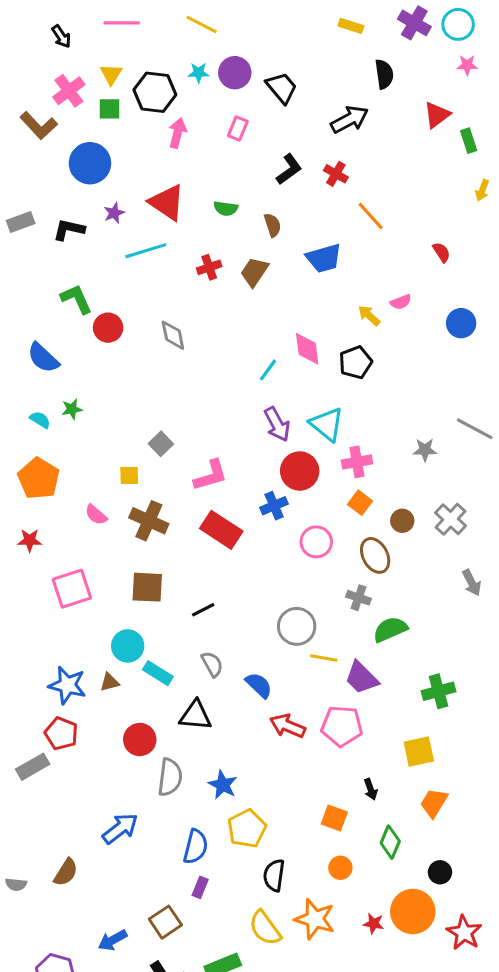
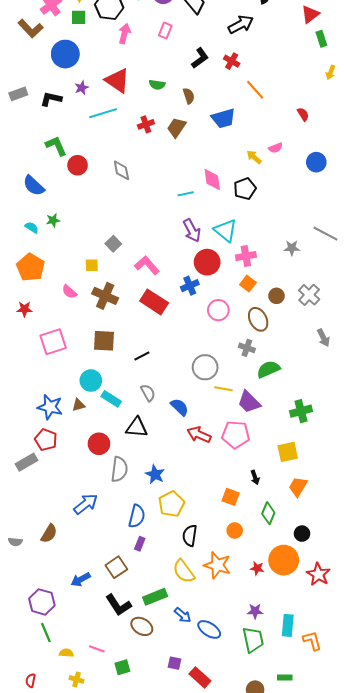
red triangle: (437, 115) -> (310, 14), moved
cyan line: (268, 370) -> (186, 194), turned 42
pink L-shape: (211, 475) -> (147, 265), turned -115

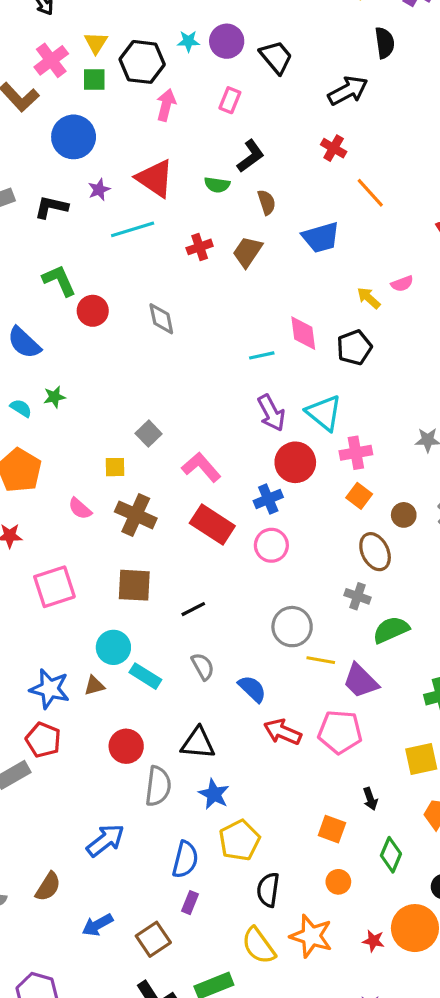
black L-shape: (200, 58) -> (251, 156), moved
pink circle: (218, 310) -> (271, 545), moved
black triangle: (137, 427) -> (198, 743), moved
blue arrow: (81, 579) -> (97, 925), moved

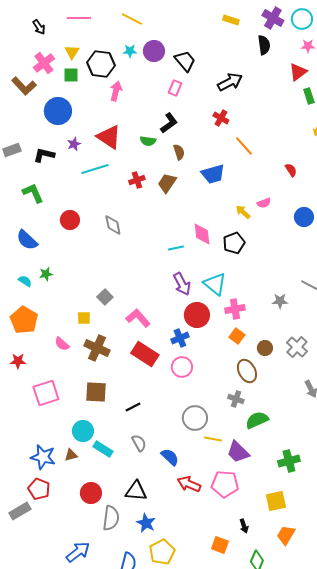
black semicircle: (385, 43) -> (264, 45), moved
pink rectangle: (230, 100) -> (175, 88), moved
green L-shape: (59, 280) -> (33, 193), moved

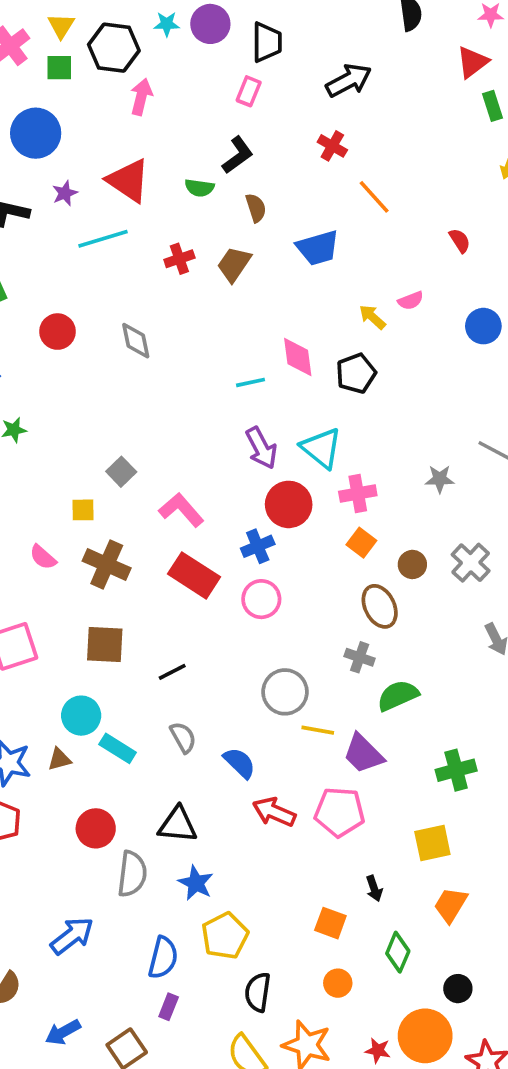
black trapezoid: (185, 61) -> (267, 42), turned 40

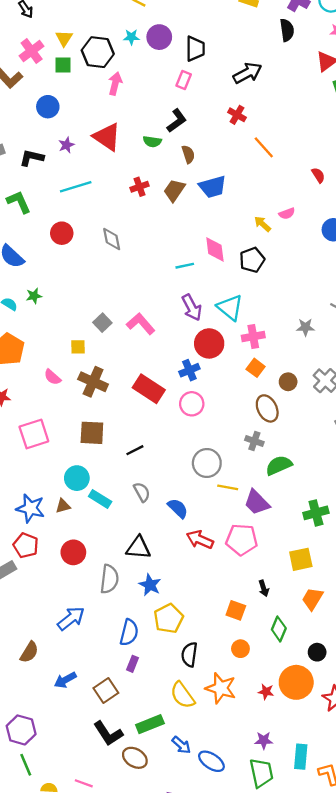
blue circle: (36, 133) -> (48, 107), size x0.7
cyan line: (103, 239) -> (76, 187), moved
blue trapezoid: (318, 248) -> (213, 187), moved
pink L-shape: (181, 510) -> (141, 324), moved
red circle: (96, 828) -> (73, 552), moved

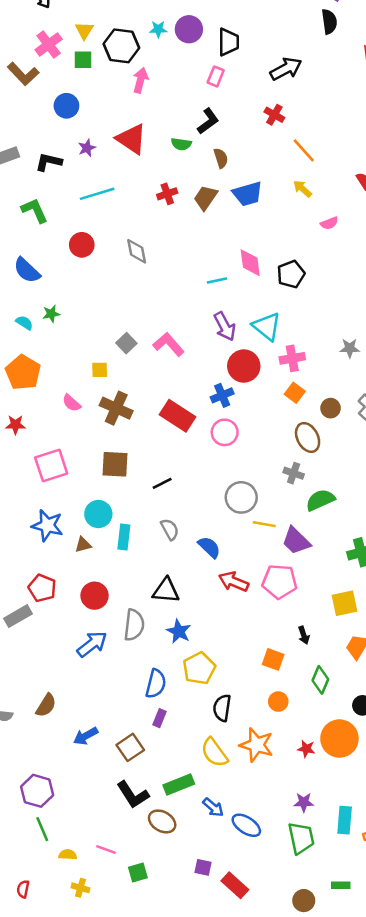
yellow arrow: (263, 224) -> (302, 189), moved
cyan rectangle: (100, 499) -> (124, 537), turned 65
blue star: (30, 508) -> (47, 525), moved
blue arrow: (71, 619) -> (92, 644), moved

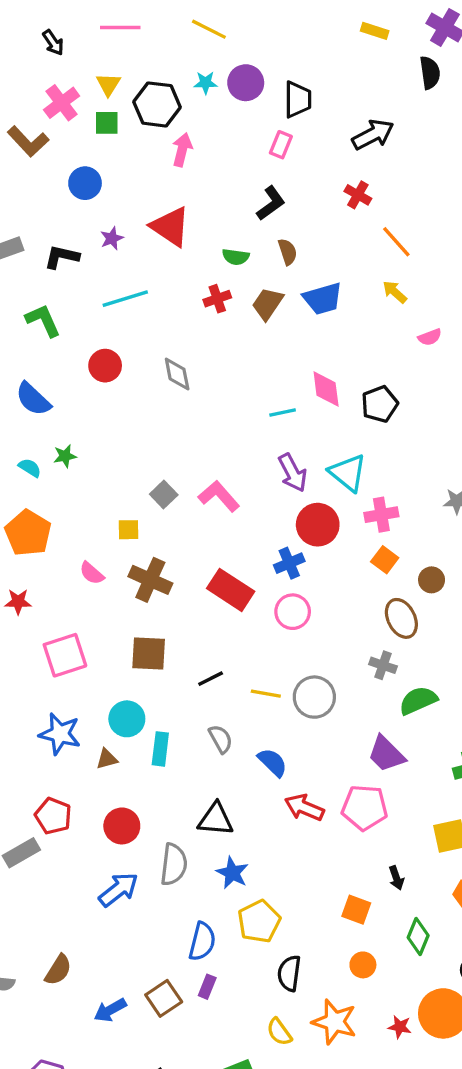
green semicircle: (181, 144) -> (236, 257), moved
yellow line: (264, 524) -> (266, 694), moved
brown square: (130, 747) -> (164, 998), moved
yellow semicircle: (214, 753) -> (279, 1032), size x0.7

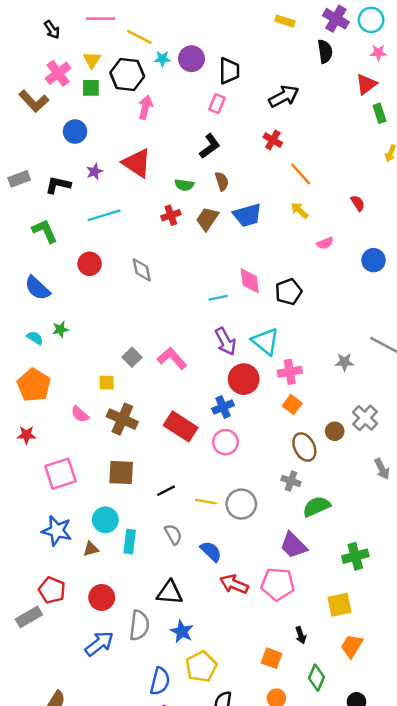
yellow line: (209, 29) -> (139, 37), moved
brown circle: (432, 580) -> (335, 431), moved

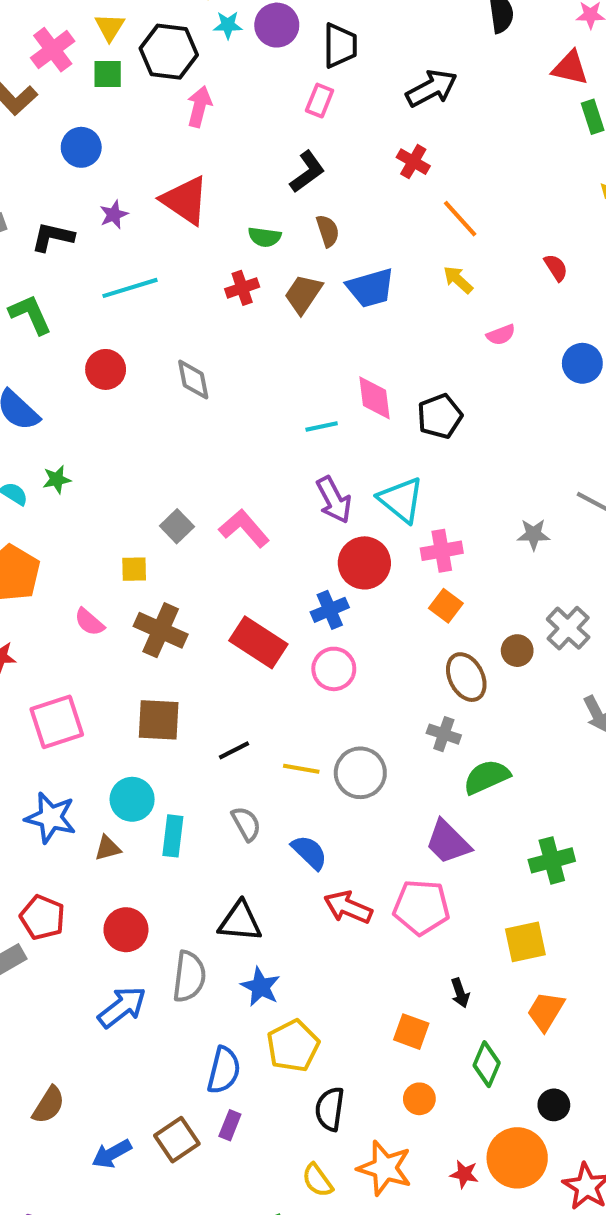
red triangle: (366, 84) -> (570, 68), turned 50

